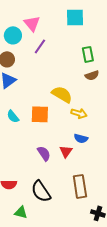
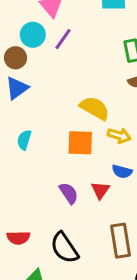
cyan circle: (13, 35) -> (33, 35), moved
orange square: (40, 114) -> (80, 143), moved
cyan semicircle: (13, 116) -> (24, 140), turned 56

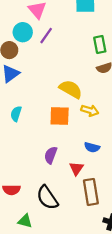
blue semicircle: (122, 172) -> (92, 147), moved
red triangle: (100, 190) -> (76, 169), moved
purple semicircle: (69, 193) -> (51, 155), turned -126

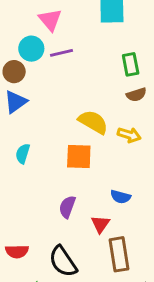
purple line: (46, 36) -> (62, 53), turned 42
yellow arrow: (90, 110) -> (129, 135), moved

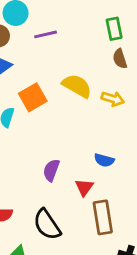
purple line: (62, 53) -> (46, 34), moved
brown semicircle: (136, 95) -> (120, 59), turned 90
orange square: (79, 156) -> (33, 97), moved, turned -32

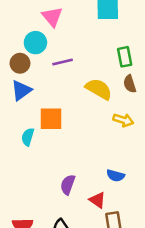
yellow semicircle: (77, 86) -> (99, 89), moved
orange square: (33, 97) -> (51, 119), turned 30
red triangle: (84, 187) -> (97, 200), turned -30

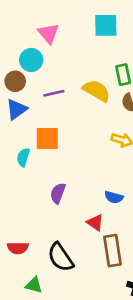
purple line: (63, 62) -> (54, 93), moved
yellow semicircle: (99, 89) -> (96, 91), moved
purple semicircle: (68, 185) -> (58, 193), moved

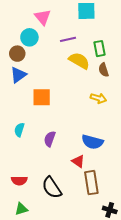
purple line: (54, 93) -> (68, 39), moved
cyan semicircle: (23, 157) -> (19, 130), moved
blue semicircle: (114, 197) -> (92, 142), size x1.5
green triangle: (34, 285) -> (21, 209), moved, turned -32

